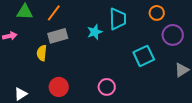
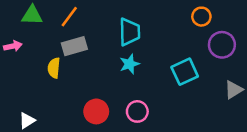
cyan trapezoid: (118, 19) -> (130, 32), moved
cyan star: (95, 32) -> (130, 64), moved
red circle: (59, 87) -> (96, 111), moved

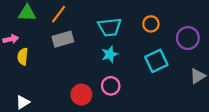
orange circle: (201, 17) -> (151, 24), moved
cyan trapezoid: (130, 32) -> (110, 27), turned 85
yellow semicircle: (54, 68) -> (23, 56), moved
pink circle: (137, 111) -> (111, 86), moved

